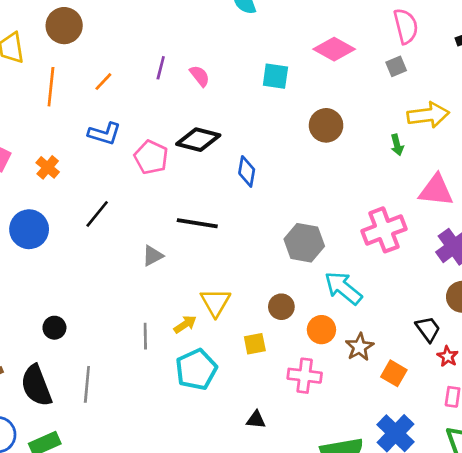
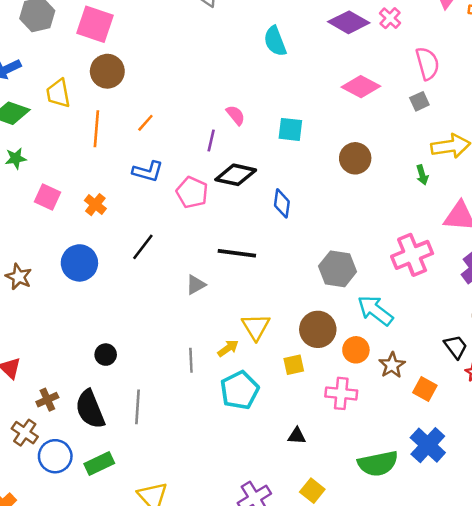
purple line: (161, 68) -> (211, 141), moved
cyan square: (275, 76) -> (290, 129), moved
brown circle: (281, 307) -> (318, 329), size x1.5

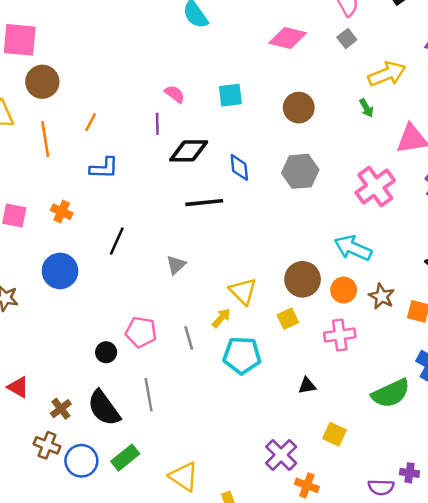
pink pentagon: (192, 192) -> (141, 332), moved
black line: (237, 253) -> (204, 203), moved
gray hexagon: (338, 269) -> (300, 171), moved
cyan pentagon: (240, 390) -> (242, 355), turned -30

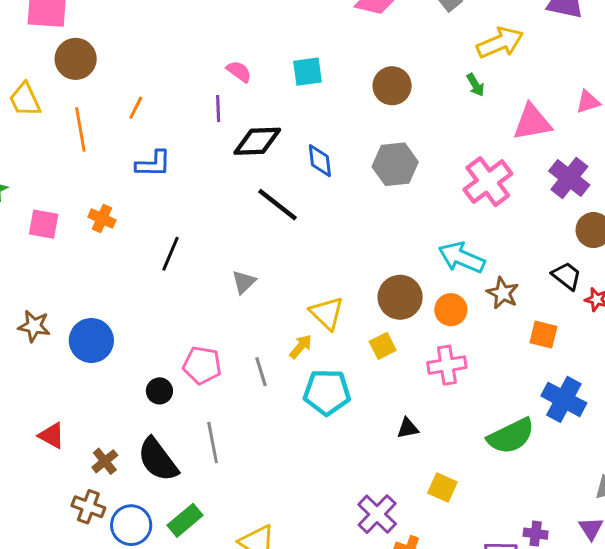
black line: (204, 203) -> (277, 205), turned 45
blue circle: (60, 271) -> (91, 340), moved
brown star: (382, 296) -> (503, 293), moved

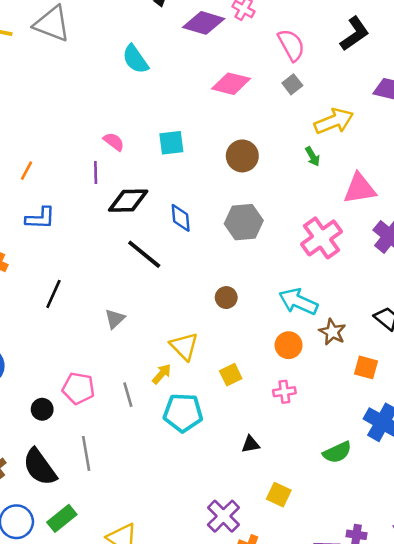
brown circle: (400, 297) -> (226, 298), moved, size x0.6
pink cross: (447, 365) -> (284, 392), size x0.7
green semicircle: (511, 436) -> (337, 452), size x0.7

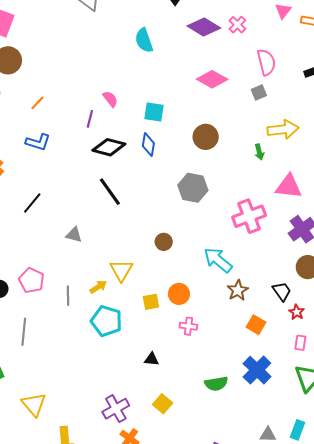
blue diamond: (181, 218) -> (148, 145), moved
gray triangle: (115, 319) -> (74, 235), turned 42
orange circle: (289, 345) -> (179, 294), moved

